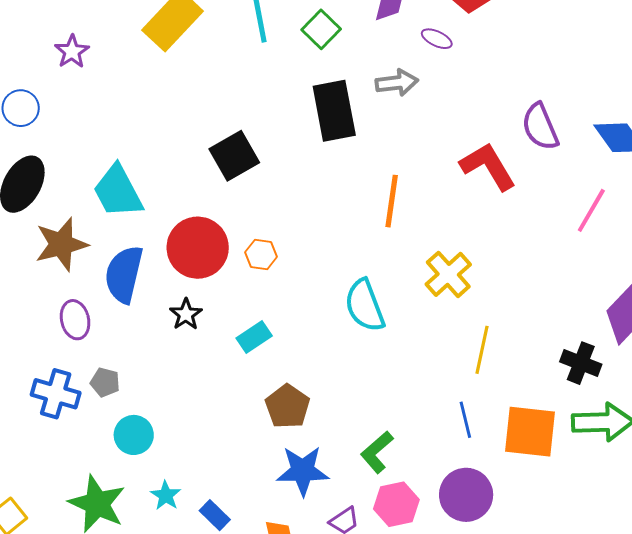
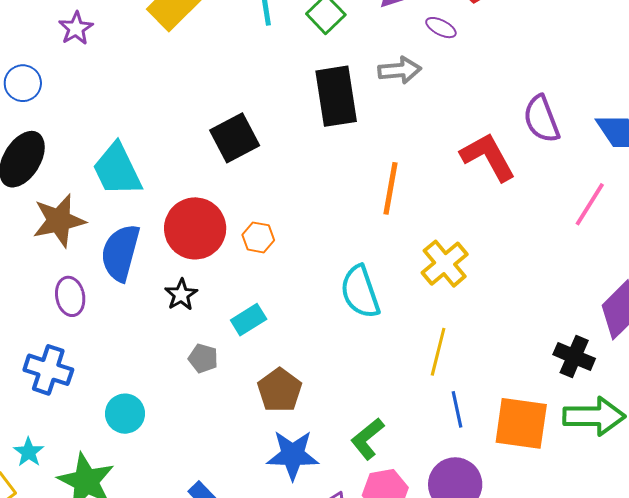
yellow line: (482, 350) -> (438, 352), moved
gray pentagon: (105, 382) -> (203, 358), moved
cyan star: (166, 495) -> (29, 452), moved

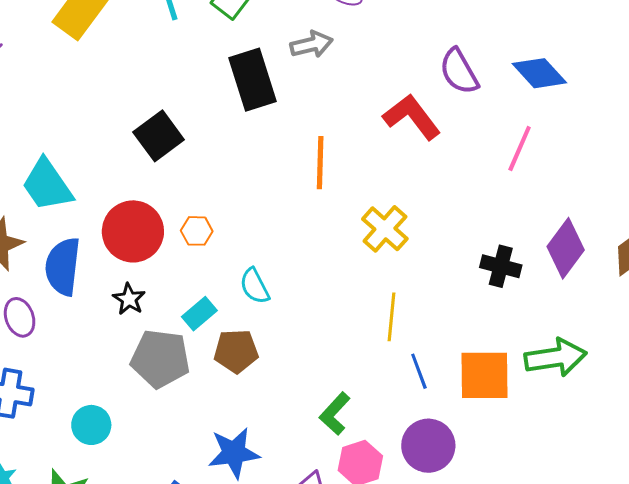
cyan semicircle: (360, 292) -> (255, 286), moved, size x0.7
black cross: (574, 357) -> (501, 266), moved
gray pentagon: (203, 358) -> (160, 359), size x2.0
brown pentagon: (280, 390) -> (236, 351), moved, turned -30
blue star: (293, 455) -> (234, 453), moved

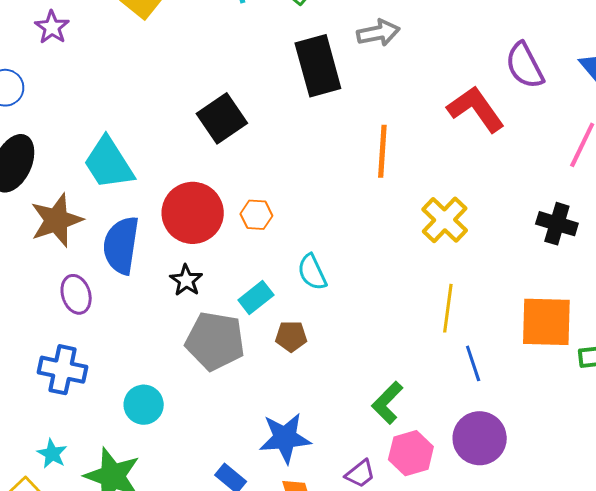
black cross: (501, 266) -> (557, 224), moved
brown pentagon: (236, 351) -> (291, 336), size x0.7
orange square: (485, 375) -> (546, 322), moved

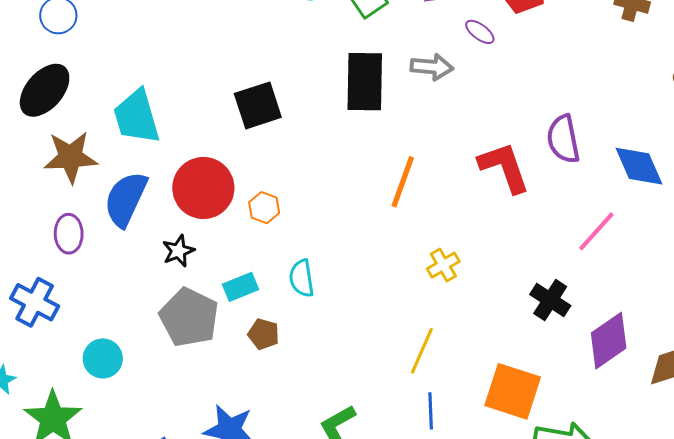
yellow cross: (445, 220) -> (443, 265), size x0.7

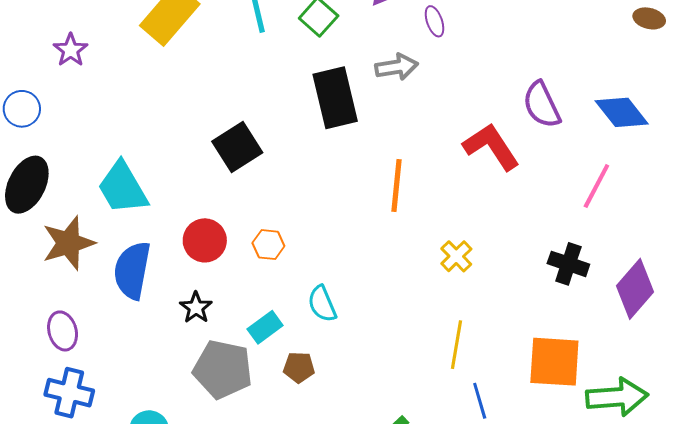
purple ellipse: (480, 32) -> (435, 21), turned 48
red circle: (203, 188) -> (205, 240), size x0.7
purple ellipse: (69, 234) -> (63, 331), moved

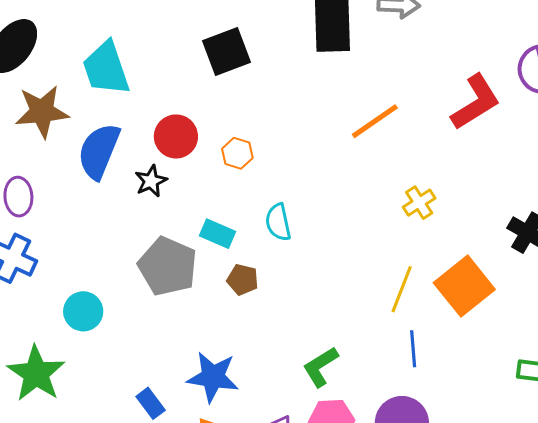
red L-shape: (491, 147) -> (476, 102), turned 80
orange line: (397, 185) -> (375, 121), turned 38
black star: (196, 308) -> (151, 181), moved
cyan rectangle: (265, 327) -> (218, 234), turned 48
orange square: (554, 362) -> (464, 286), moved, turned 36

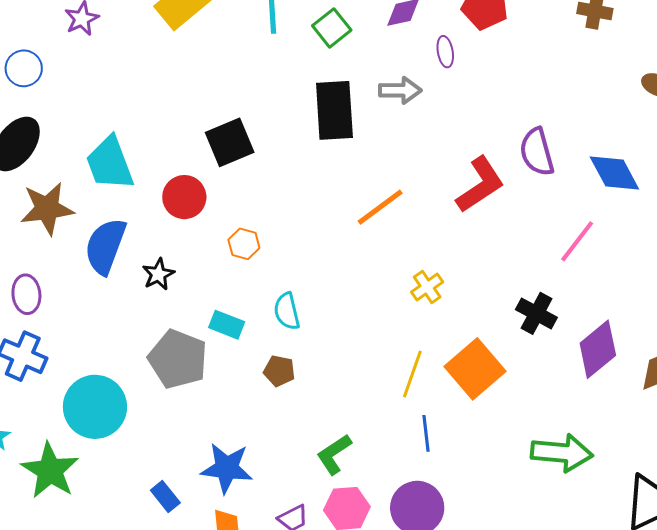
red circle: (176, 136) -> (184, 197), moved
brown pentagon: (243, 280) -> (279, 371), moved
cyan circle: (83, 311) -> (95, 407), size x1.6

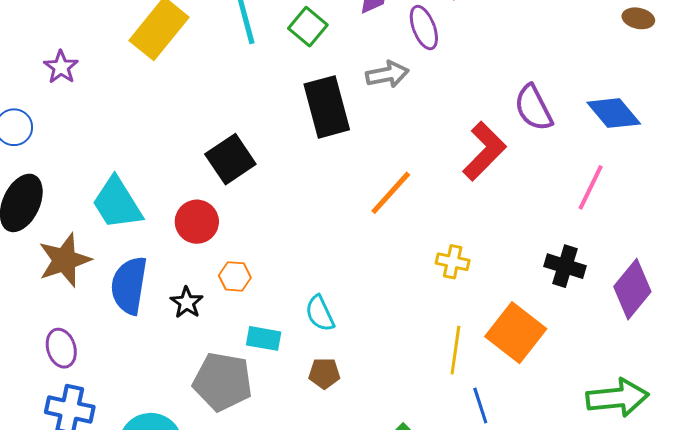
purple ellipse: (445, 52) -> (424, 28), size x1.4
orange hexagon: (244, 244) -> (235, 276), moved
yellow cross: (427, 287) -> (453, 262), turned -32

